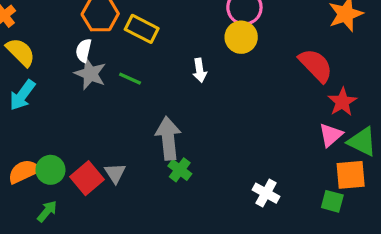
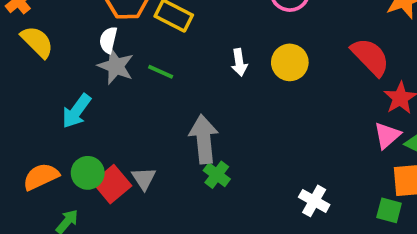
yellow circle: (241, 37) -> (290, 62), moved
cyan arrow: (22, 95) -> (76, 111), moved
green circle: (50, 170) -> (88, 173), moved

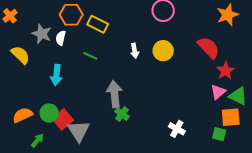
yellow semicircle: (37, 42) -> (21, 55), moved
gray star: (116, 66) -> (42, 34), moved
cyan arrow: (76, 111) -> (56, 75), moved, turned -30
gray triangle: (144, 178) -> (79, 131), moved, size x1.6

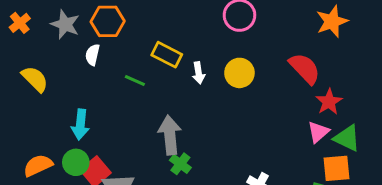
yellow rectangle: (98, 24) -> (167, 55), moved
gray star: (42, 34) -> (65, 24), moved
cyan arrow: (56, 75) -> (80, 124), moved

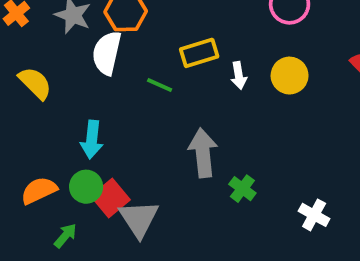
white semicircle: (92, 55) -> (107, 53), size x1.6
yellow rectangle: (167, 55) -> (199, 53), turned -44
green cross: (180, 164) -> (242, 189), moved

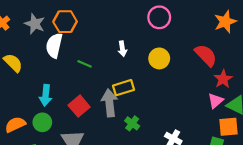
yellow rectangle: (199, 53) -> (123, 88), moved
white arrow: (239, 76) -> (122, 49), moved
red square: (111, 198) -> (79, 106), moved

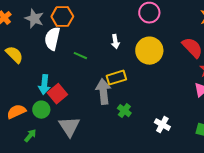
yellow circle: (159, 58) -> (149, 51), size x1.4
red square: (79, 106) -> (57, 94), moved

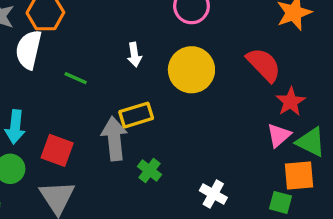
red square: (57, 94) -> (57, 150), moved, turned -30

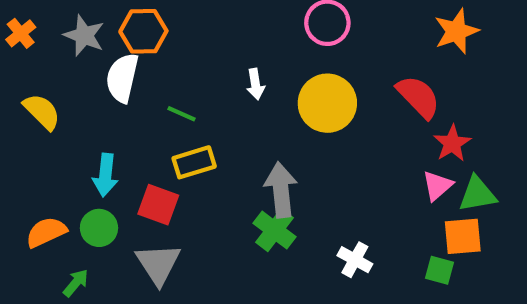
yellow rectangle: (136, 115) -> (194, 162), moved
gray arrow: (114, 139) -> (281, 190), moved
green triangle: (311, 142) -> (478, 194), turned -36
green cross: (150, 170) -> (275, 230), size x1.4

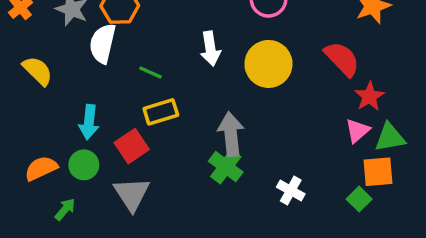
white arrow: (255, 84) -> (210, 49), size x1.4
red square: (158, 205) -> (132, 146), turned 36
green square: (439, 270) -> (359, 199), turned 30

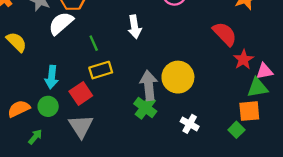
white semicircle: (103, 43) -> (61, 23), turned 36
yellow circle: (268, 64) -> (178, 77), moved
green line: (150, 73) -> (94, 43), turned 42
pink triangle: (357, 131) -> (264, 71), moved, turned 30

